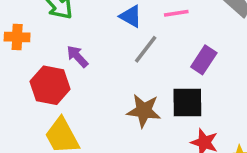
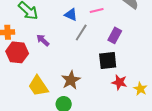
red hexagon: (50, 85) -> (17, 52), moved
brown star: (144, 111) -> (71, 80), moved, turned -30

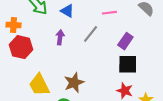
blue triangle: (71, 15) -> (67, 11), moved
purple arrow: (43, 40) -> (60, 37), moved, turned 48
black square: (108, 60) -> (128, 64), moved

